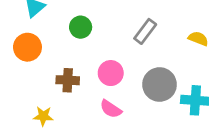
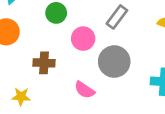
pink circle: (111, 73) -> (83, 39), moved
gray circle: (160, 85) -> (114, 62), moved

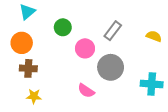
brown cross: (44, 63) -> (28, 68), moved

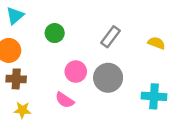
pink circle: (85, 48) -> (76, 72), moved
pink semicircle: (86, 91) -> (65, 100), moved

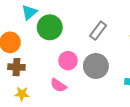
cyan triangle: (15, 16) -> (29, 12), moved
green circle: (55, 33) -> (50, 27), size x1.5

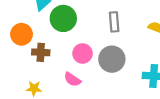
gray rectangle: (98, 31) -> (114, 22), turned -42
brown cross: (16, 67) -> (41, 52), moved

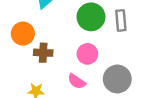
green circle: (63, 18) -> (91, 17), moved
gray circle: (112, 59) -> (117, 79), moved

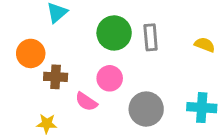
pink semicircle: (77, 81) -> (86, 102), moved

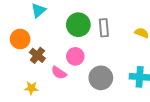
brown cross: (56, 77) -> (37, 55), turned 35

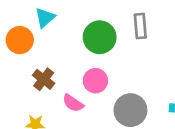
gray rectangle: (104, 28) -> (140, 26), moved
orange circle: (20, 39) -> (20, 40), moved

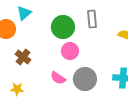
pink circle: (95, 81) -> (70, 51), moved
pink semicircle: (73, 103) -> (58, 78), moved

